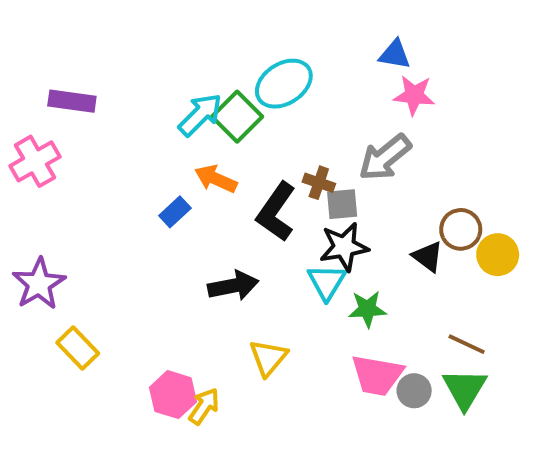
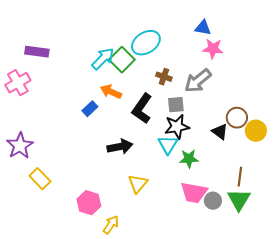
brown cross: (319, 183) -> (164, 77), moved
brown line: (467, 344) -> (240, 177), turned 72
yellow arrow: (204, 406) -> (111, 225), moved

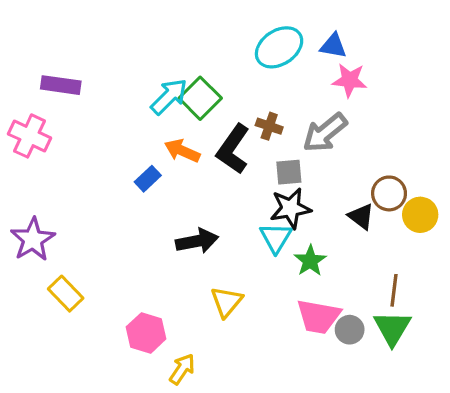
cyan ellipse: (146, 43) -> (279, 47), moved
pink cross: (18, 83) -> (30, 136), turned -35
black L-shape: (142, 109) -> (233, 149), moved
green star: (189, 159) -> (310, 261), turned -30

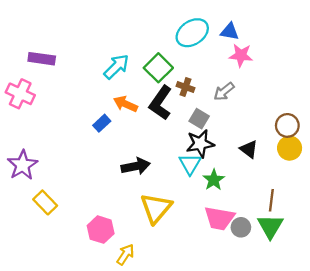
green square: (200, 98) -> (158, 68), moved
gray arrow: (325, 133) -> (224, 92), size x0.7
gray square: (289, 172) -> (199, 119), turned 36
brown circle: (389, 193) -> (287, 125), moved
yellow triangle: (226, 302) -> (156, 208), size x1.4

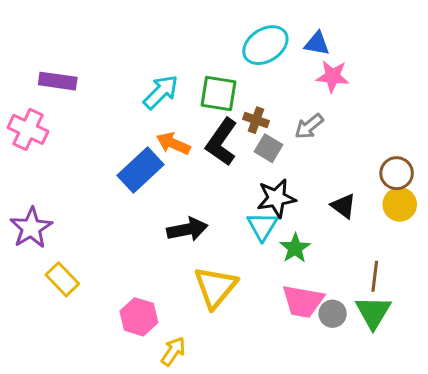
green square: (158, 68) -> (219, 94), turned -36
gray square: (199, 119) -> (269, 148), moved
blue rectangle: (102, 123) -> (140, 170), size x1.8

